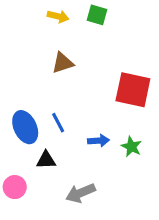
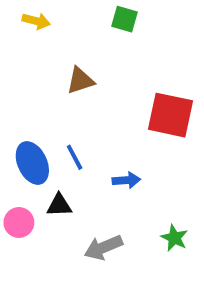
yellow arrow: (58, 16) -> (36, 21), moved
green star: (131, 147) -> (174, 238), moved
pink circle: (15, 187) -> (19, 223), moved

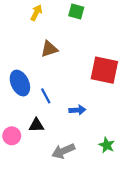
yellow arrow: (36, 21) -> (36, 13), moved, turned -77
blue ellipse: (32, 163) -> (20, 83), moved

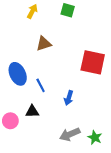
blue arrow: (77, 110) -> (69, 98), turned 112
green star: (107, 145) -> (95, 137), moved
gray arrow: (63, 151) -> (70, 134), moved

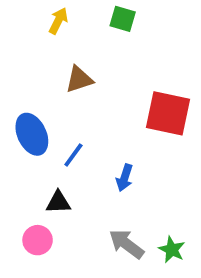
blue line: (41, 85) -> (73, 155), turned 64
pink circle: (10, 121) -> (38, 240), moved
gray arrow: (70, 134) -> (126, 244), turned 60

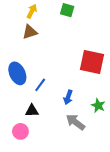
brown triangle: (79, 79) -> (30, 32), moved
gray arrow: (126, 244) -> (75, 122), moved
green star: (172, 250) -> (98, 106), moved

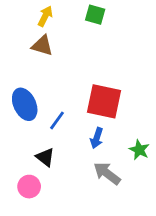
brown triangle: (30, 32) -> (42, 46), turned 35
red square: (92, 62) -> (104, 101), moved
black triangle: (32, 111) -> (45, 157), turned 40

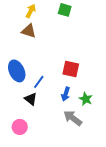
red square: (104, 101) -> (71, 69), size x0.7
green star: (139, 150) -> (86, 99), moved
black triangle: (45, 157) -> (31, 99), moved

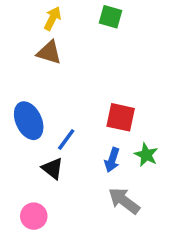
green star: (86, 99) -> (146, 155), moved

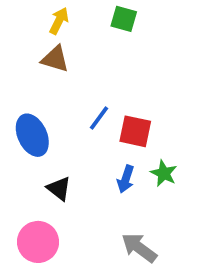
blue line: (66, 139) -> (99, 118), moved
gray arrow: (124, 201) -> (139, 248), moved
pink circle: (34, 216) -> (38, 242), size x1.4

